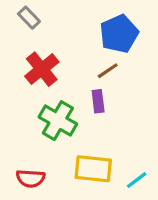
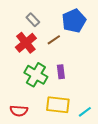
gray rectangle: (29, 18) -> (33, 20), moved
brown line: (108, 71) -> (54, 40), moved
purple rectangle: (98, 101) -> (61, 72), moved

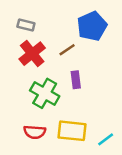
gray rectangle: (33, 20) -> (26, 25), moved, turned -32
purple rectangle: (61, 72) -> (76, 80), moved
red semicircle: (19, 111) -> (35, 132), moved

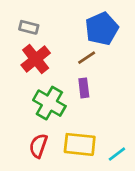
brown line: (67, 50) -> (87, 58), moved
red semicircle: (35, 132) -> (38, 146), turned 105

